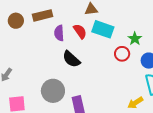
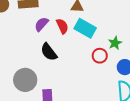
purple semicircle: (59, 33) -> (41, 24), turned 35

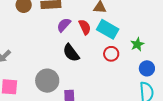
red circle: (100, 56) -> (111, 54), moved

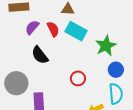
green star: (137, 44) -> (106, 46), size x1.5
red circle: (111, 54) -> (78, 78), moved

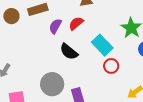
red semicircle: (53, 29) -> (76, 23), turned -91
cyan rectangle: (76, 31) -> (102, 45), moved, turned 30

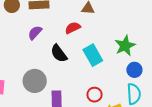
purple semicircle: (55, 26) -> (35, 33), moved
red circle: (111, 66) -> (95, 95), moved

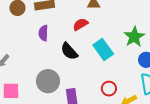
purple semicircle: (35, 33) -> (43, 33), turned -35

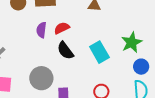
red semicircle: (80, 24) -> (62, 28), moved

